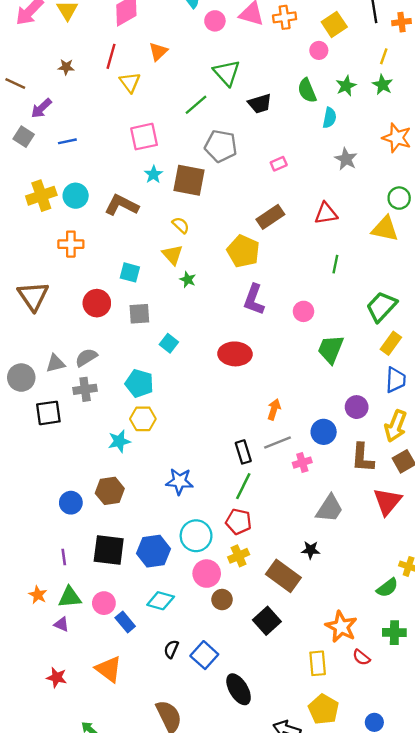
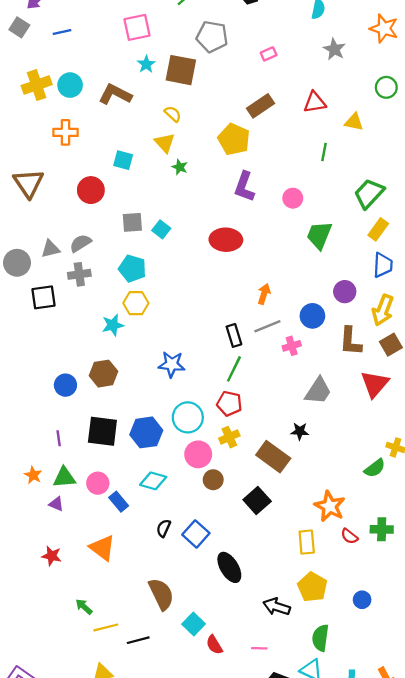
yellow triangle: (385, 229) -> (354, 122), moved, size x0.7
gray square: (139, 314) -> (132, 222), moved
green cross: (394, 633) -> (382, 529), moved

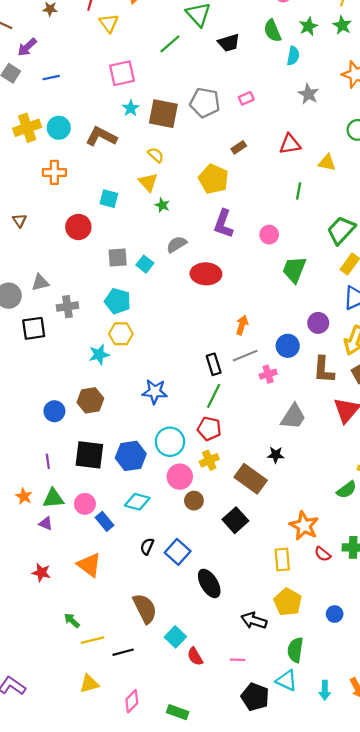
gray pentagon: (212, 37) -> (205, 103), moved
brown rectangle: (260, 106) -> (239, 147), size x0.6
brown triangle: (29, 183) -> (20, 220), size x0.5
gray semicircle: (80, 243) -> (177, 244), moved

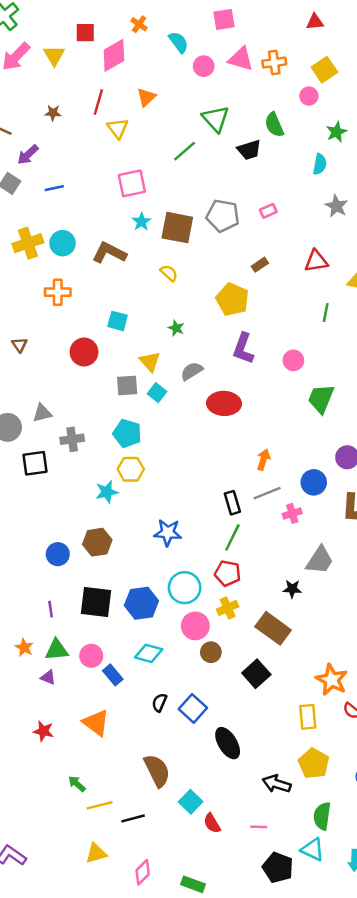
green semicircle: (272, 31) -> (274, 125), moved
yellow triangle: (148, 182) -> (150, 362), moved
black star: (276, 455) -> (292, 589), moved

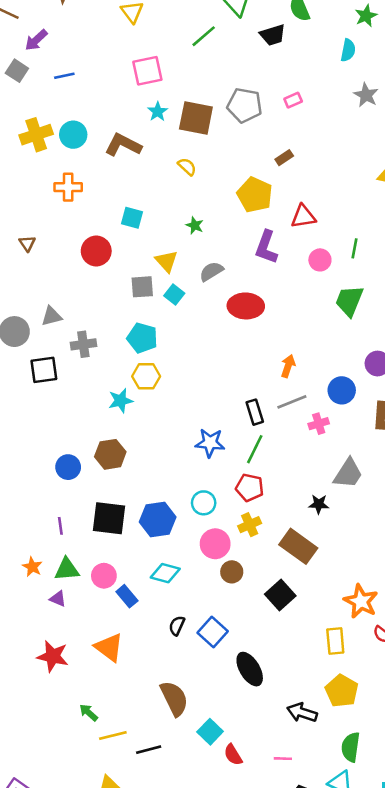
red triangle: (316, 261) -> (303, 216), moved
green line: (326, 313) -> (354, 248), moved
blue star: (168, 533) -> (210, 443), moved
cyan circle: (185, 588) -> (204, 503), size x0.7
red star: (43, 731) -> (53, 656), size x1.4

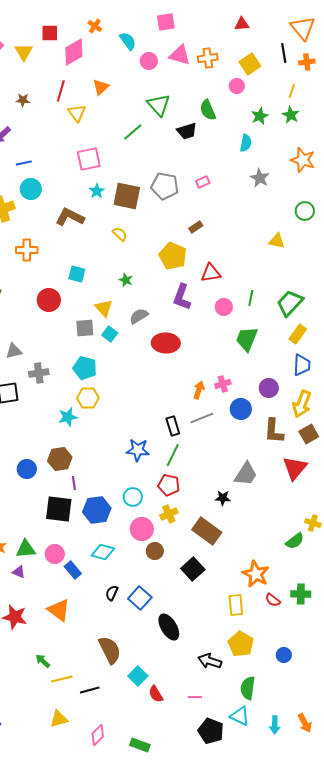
cyan circle: (73, 135) -> (31, 189), moved
pink cross: (319, 424) -> (223, 384), moved
purple line: (60, 526) -> (74, 483), moved

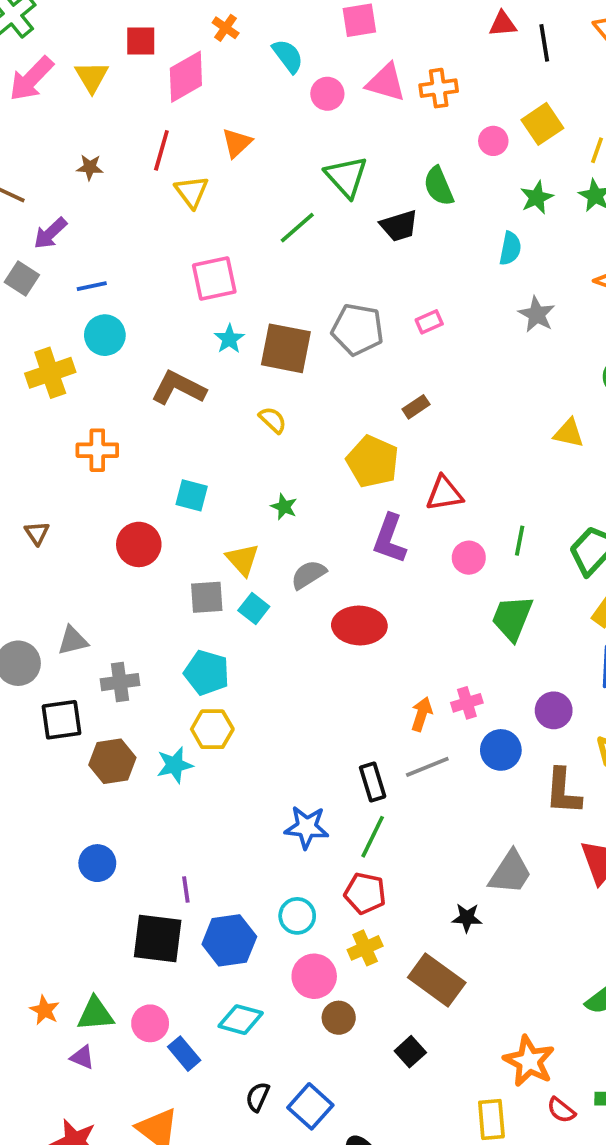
black line: (284, 53) -> (544, 43), moved
yellow square: (250, 64) -> (542, 124), moved
brown hexagon: (60, 459) -> (112, 761), moved
black square: (193, 569) -> (410, 1052), size x0.7

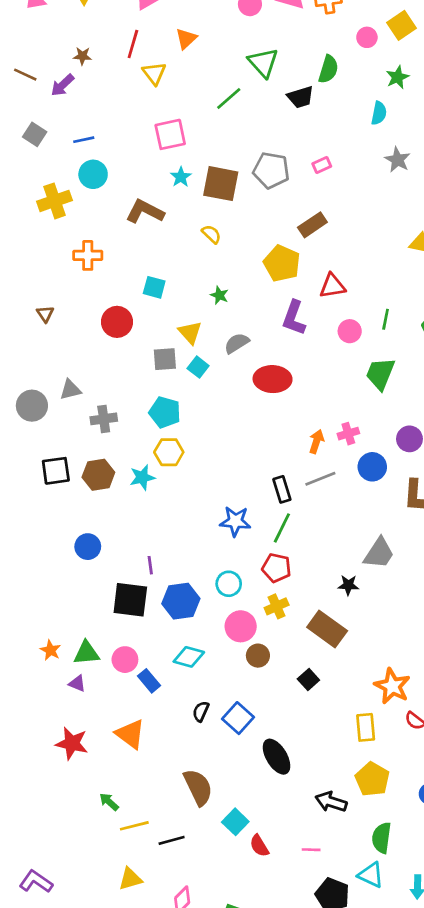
green semicircle: (439, 186) -> (328, 69), turned -140
purple arrow: (50, 233) -> (62, 85), moved
brown rectangle: (416, 407) -> (312, 225), size x1.5
black square: (61, 720) -> (56, 471), moved

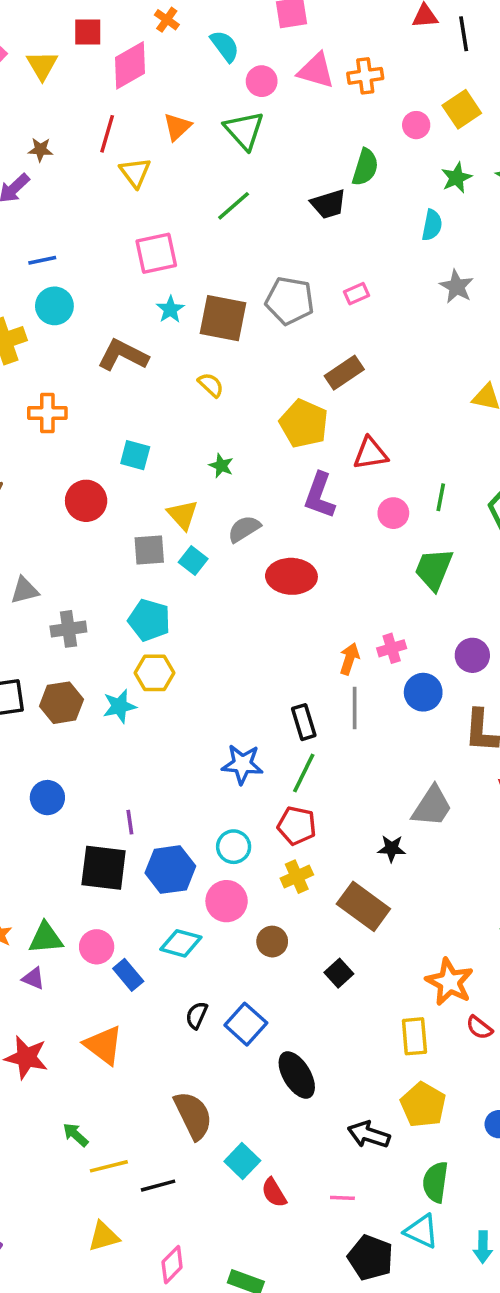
green triangle: (263, 63) -> (244, 130), moved
gray line: (320, 479) -> (355, 708), turned -68
pink circle: (241, 626) -> (227, 901), moved

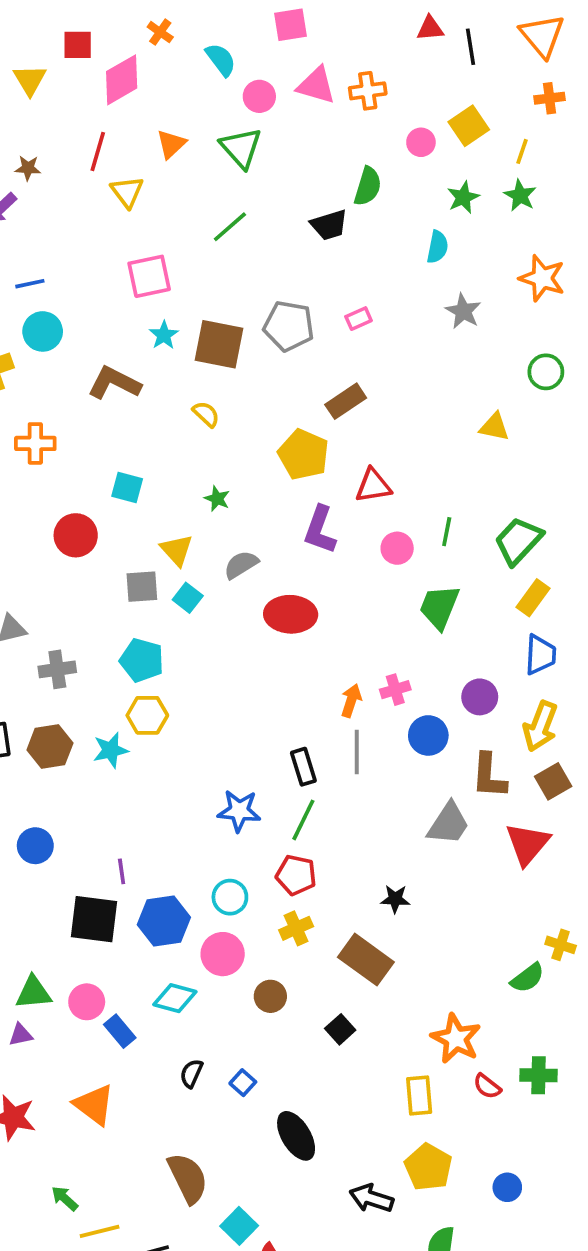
gray trapezoid: (432, 806) -> (449, 824), moved
purple triangle: (33, 978) -> (21, 1035), turned -35
blue square: (246, 1024) -> (243, 1083), size x0.6

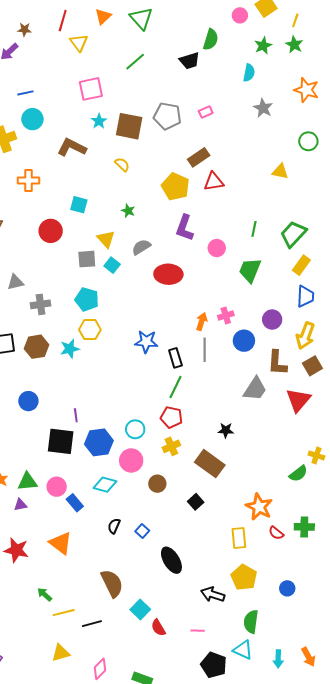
red triangle: (373, 486) -> (214, 182), moved
pink circle: (397, 548) -> (217, 248), moved
blue star: (239, 811) -> (146, 342), moved

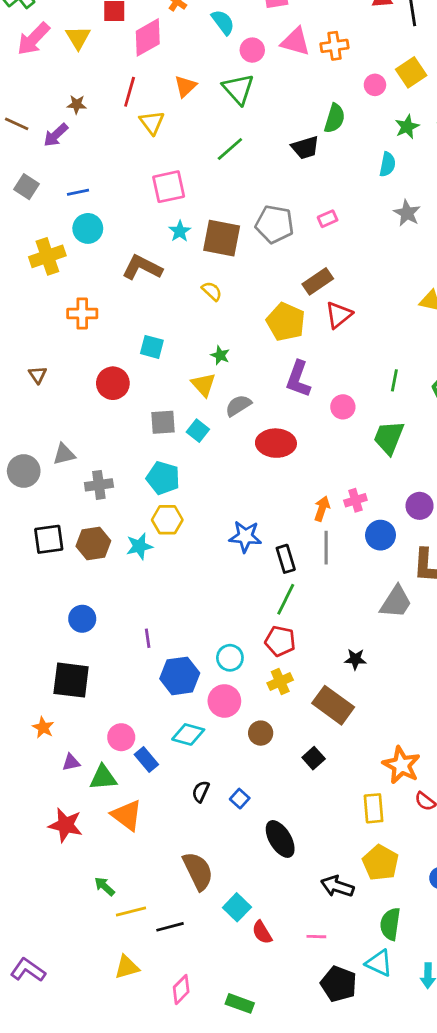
red triangle: (214, 182) -> (339, 315), turned -30
yellow triangle: (106, 239) -> (203, 385), moved
black square: (61, 441) -> (71, 680), moved
green triangle: (27, 482) -> (103, 778), moved

